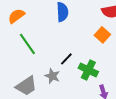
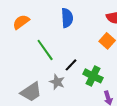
green line: (27, 44) -> (45, 50), moved

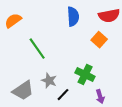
blue semicircle: (67, 18) -> (73, 17), moved
black line: (71, 65) -> (63, 95), moved

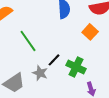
black line: (63, 95) -> (54, 60), moved

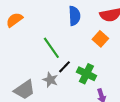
green line: (28, 41) -> (51, 48), moved

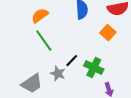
orange semicircle: (14, 20) -> (40, 16), moved
green line: (51, 48) -> (44, 41), moved

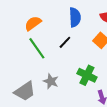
black line: (72, 61) -> (65, 42), moved

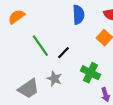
orange semicircle: (33, 23) -> (16, 17), moved
black line: (65, 42) -> (63, 53), moved

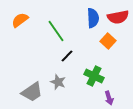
blue semicircle: (78, 15) -> (93, 18), moved
green line: (40, 46) -> (56, 31), moved

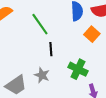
black line: (67, 56) -> (51, 49), turned -48

